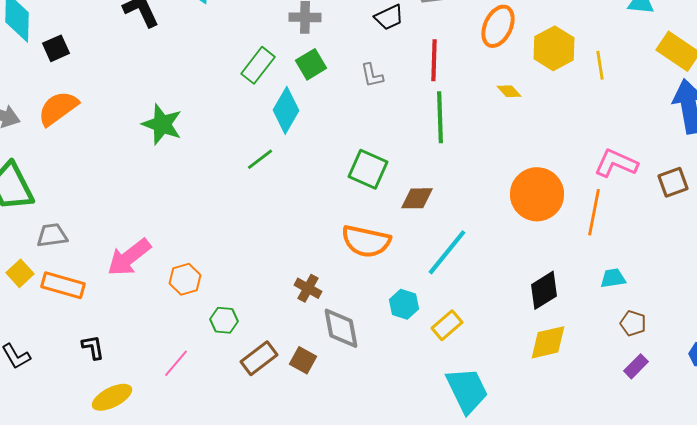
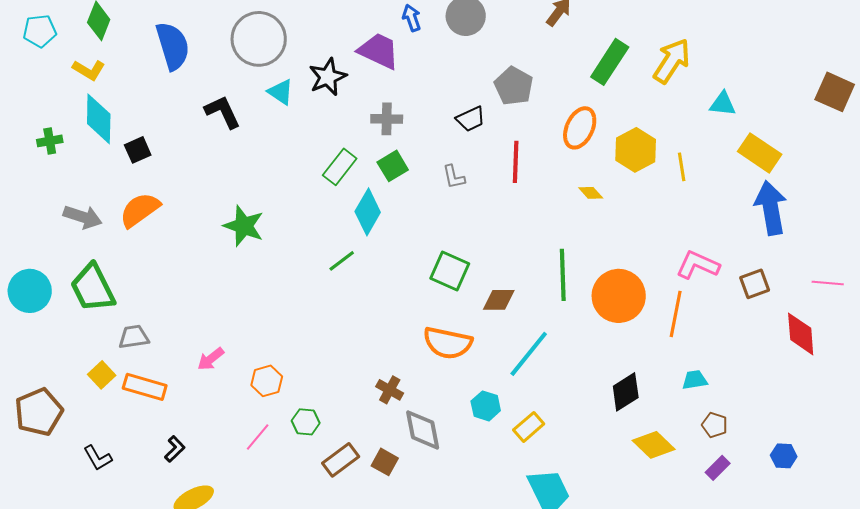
green line: (440, 117) -> (563, 275), moved
pink arrow: (129, 257) -> (211, 359), size x0.6
yellow diamond: (548, 342) -> (654, 445), moved, turned 57
black L-shape: (93, 347) -> (175, 449), turned 56
pink line: (176, 363) -> (258, 437), moved

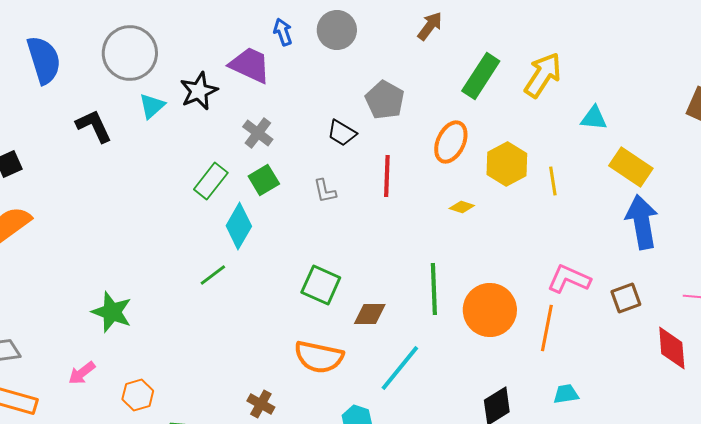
cyan triangle: (281, 92) -> (152, 106), turned 44
gray cross: (387, 119) -> (258, 133), turned 36
black trapezoid: (471, 119) -> (342, 133), turned 56
yellow diamond: (591, 193) -> (462, 207), turned -30
green star: (244, 226) -> (112, 312), moved

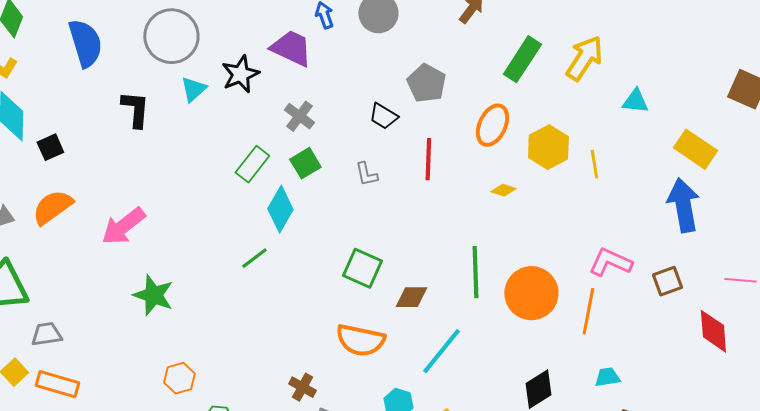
black L-shape: (94, 126) -> (135, 109), turned 30
yellow rectangle: (631, 167) -> (695, 149), moved
pink arrow: (82, 373) -> (123, 226), moved, size x1.6

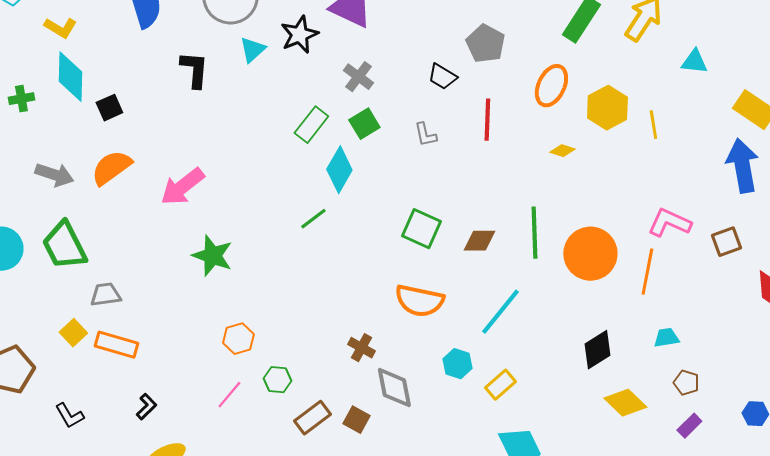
brown diamond: (411, 297) -> (479, 241), moved

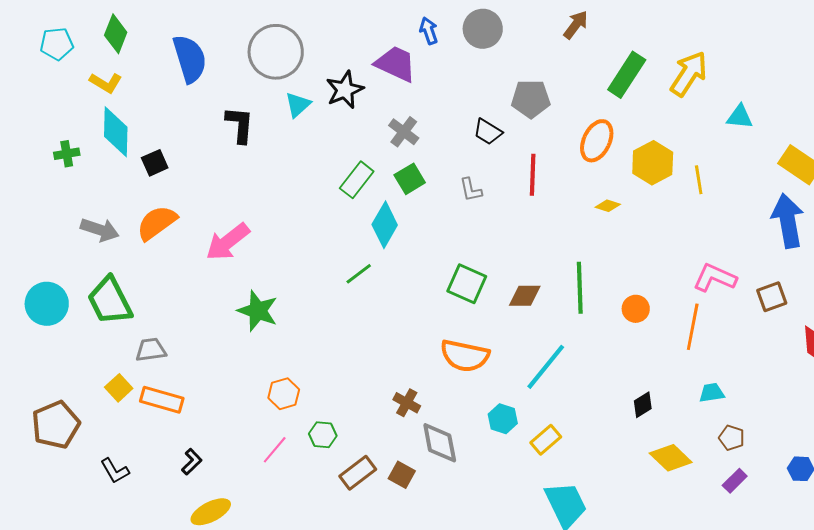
gray pentagon: (485, 44) -> (531, 99), turned -30
orange circle: (590, 254) -> (636, 309), size x0.5
black diamond: (597, 350) -> (643, 405), size x0.7

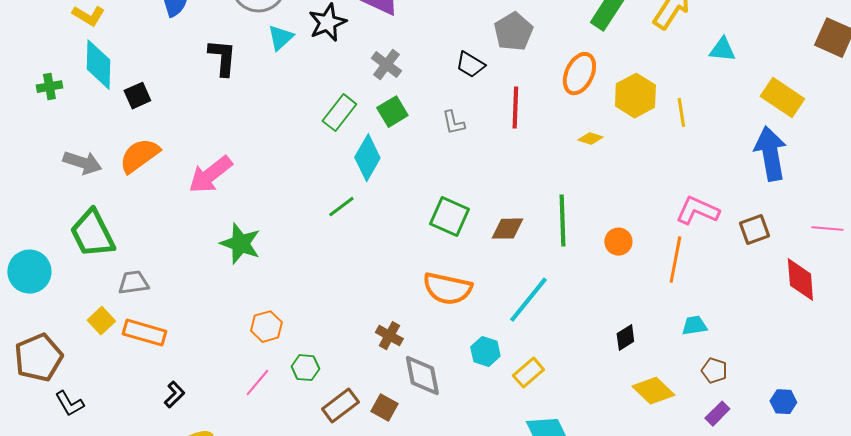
gray pentagon: (531, 99) -> (513, 32), turned -30
cyan circle: (47, 304) -> (29, 272), moved
black L-shape: (115, 471) -> (69, 404), moved

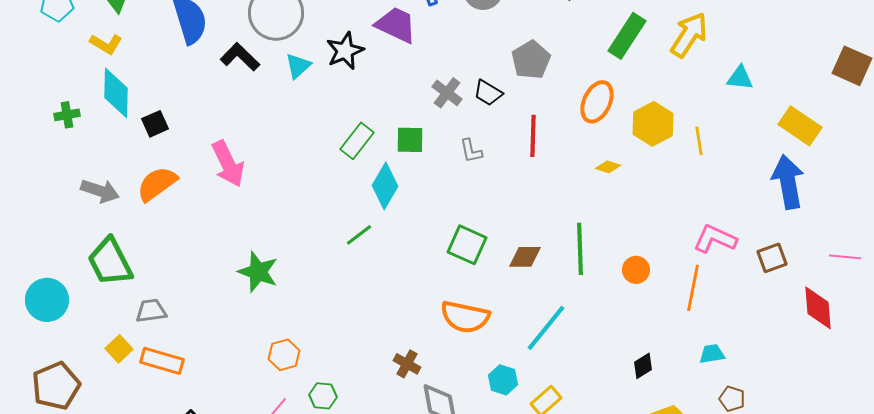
black L-shape: (222, 58) -> (240, 57), moved, turned -51
gray cross: (386, 65) -> (447, 93), moved
green square: (392, 112) -> (410, 140), turned 32
pink arrow: (210, 175) -> (228, 164), moved, turned -78

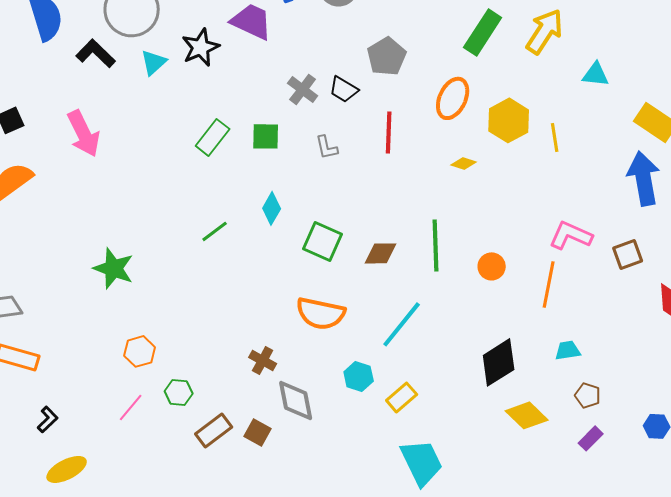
pink arrow: (228, 164) -> (84, 133), moved
cyan diamond: (385, 186) -> (272, 208), moved, size x0.7
black diamond: (643, 366) -> (499, 362), size x1.8

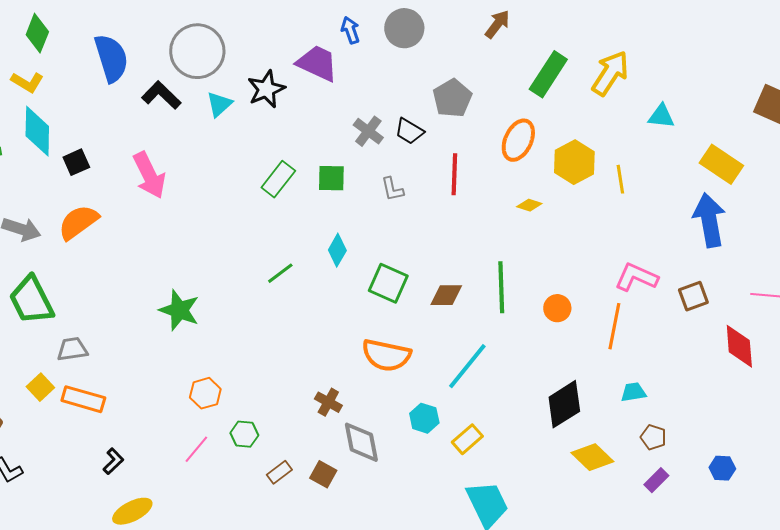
brown rectangle: (214, 430) -> (279, 472), size x0.7

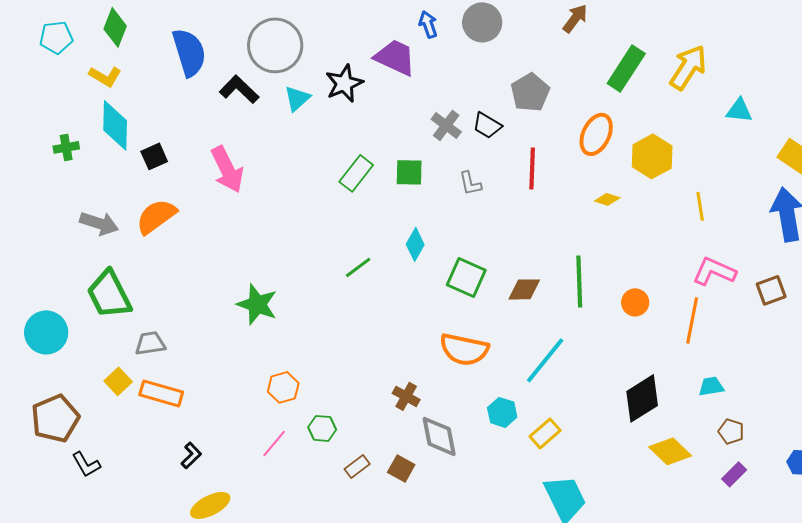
yellow line: (620, 179) -> (700, 206), moved

